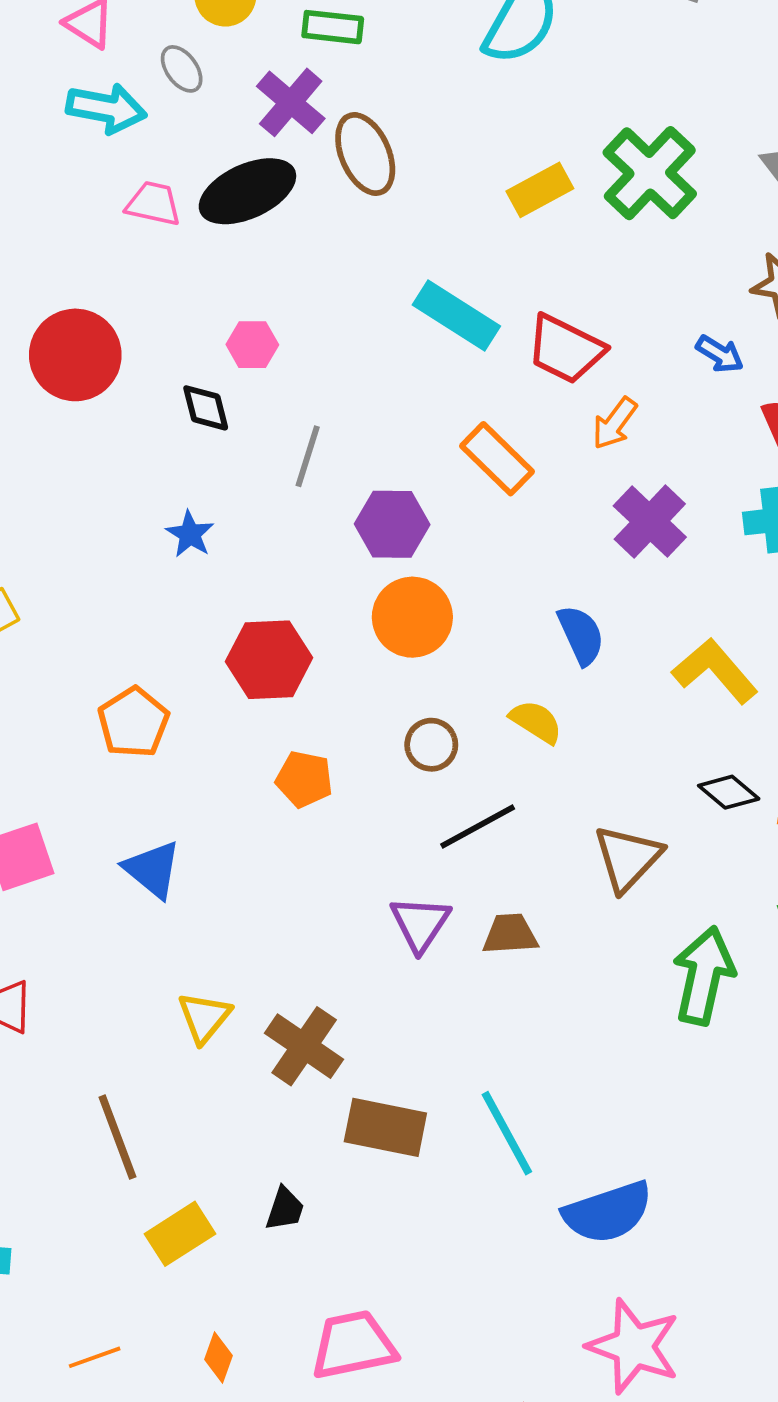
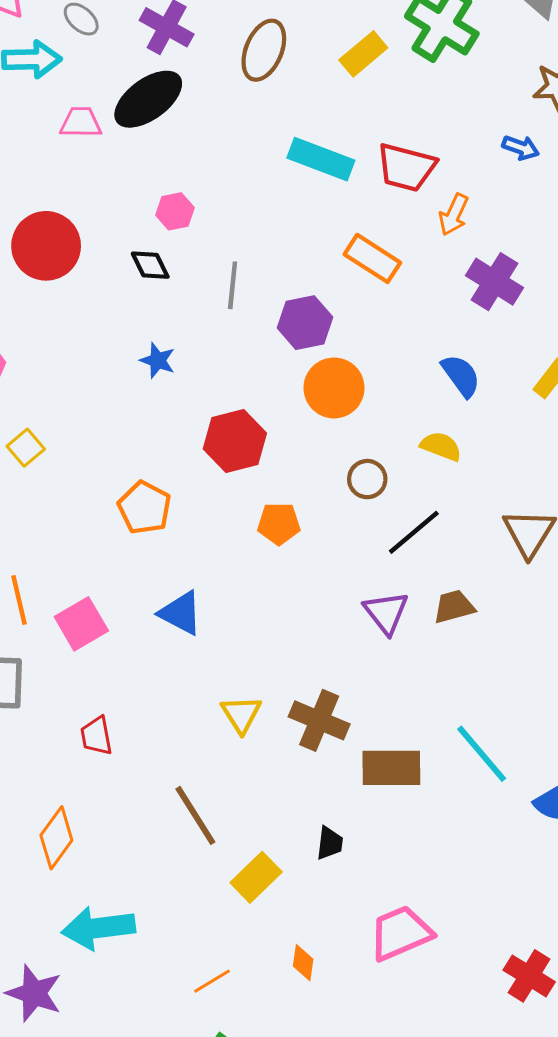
brown ellipse: (365, 154) -> (264, 50), moved, turned 58

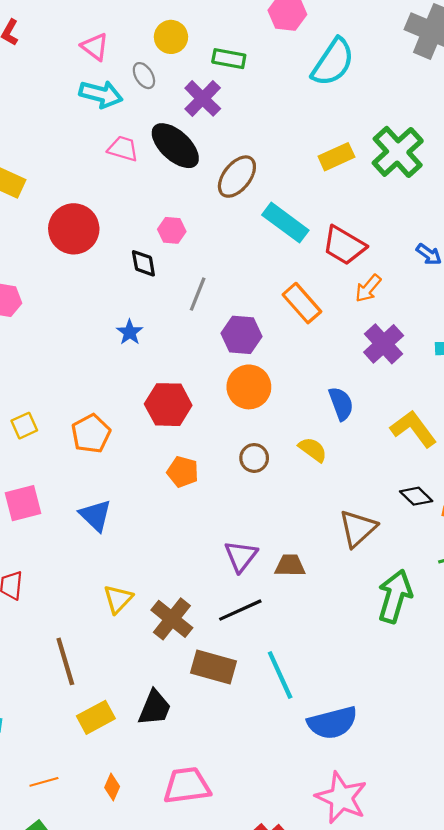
brown ellipse: (264, 50) -> (237, 177), moved
black ellipse: (148, 99) -> (175, 146), turned 63
yellow square: (26, 448) -> (24, 426), moved
black line: (414, 532) -> (240, 610), moved
black trapezoid: (330, 843) -> (155, 708), size x1.5

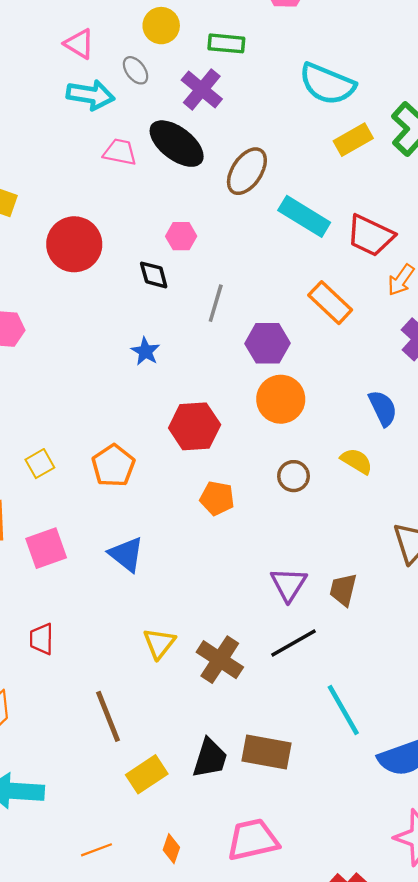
cyan semicircle: (333, 62) -> (327, 84), moved, turned 84
brown trapezoid: (290, 566) -> (343, 590), turned -72
brown rectangle: (213, 667) -> (266, 752), moved

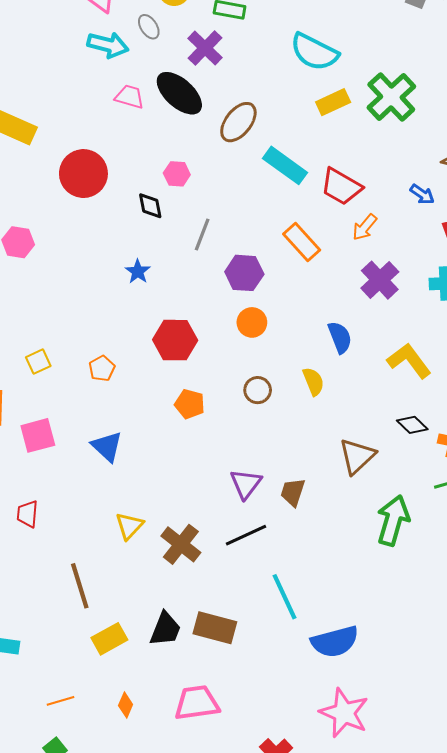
orange circle: (281, 399) -> (252, 322), size x0.7
yellow semicircle: (357, 461) -> (313, 381), turned 32
orange pentagon: (113, 466) -> (102, 369), size x0.7

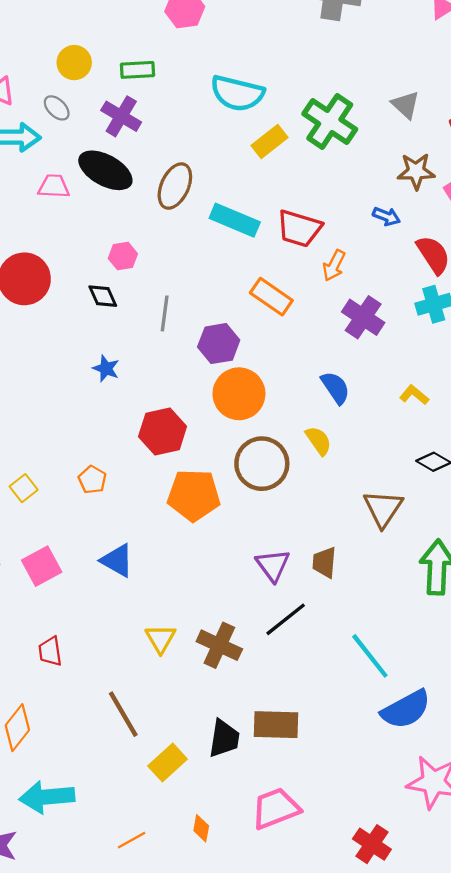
orange circle: (252, 322) -> (239, 394), size x1.6
yellow L-shape: (409, 361) -> (414, 395), size x0.6
brown circle: (258, 390) -> (262, 464), size x1.8
orange pentagon: (190, 404) -> (194, 495), size x1.6
cyan line: (284, 597) -> (370, 656), moved

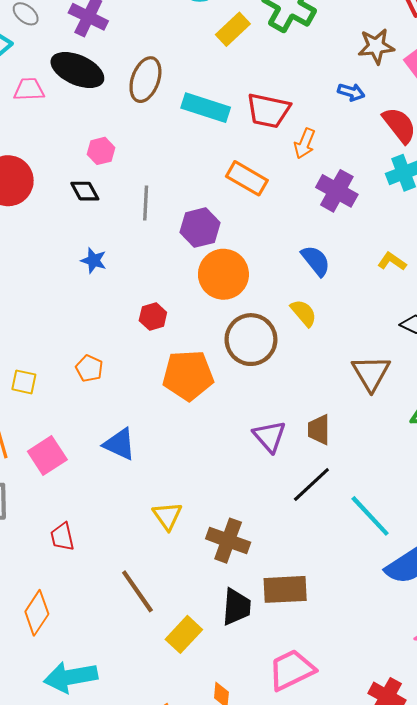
red hexagon: (163, 431) -> (153, 317), size x0.6
yellow square: (24, 488) -> (24, 382), turned -35
black line: (286, 619) -> (311, 484), moved
brown cross: (219, 645) -> (228, 541), moved

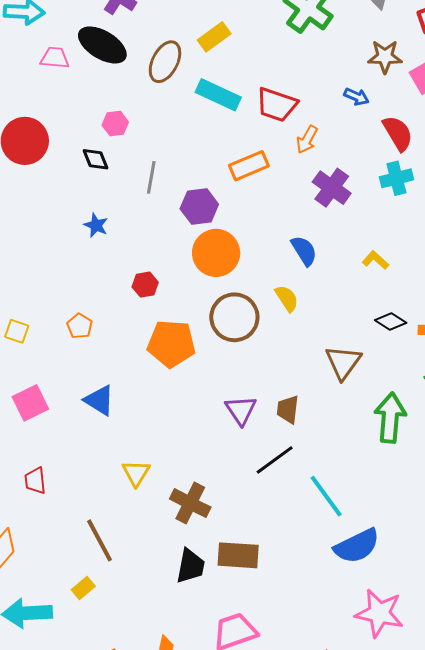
yellow rectangle: (233, 29) -> (214, 37), moved
orange rectangle: (247, 178) -> (249, 166), turned -60
yellow rectangle: (184, 634) -> (83, 588), moved, size x0.7

